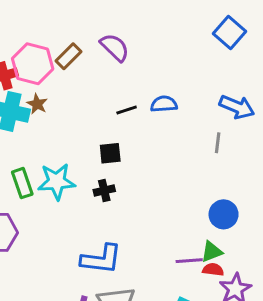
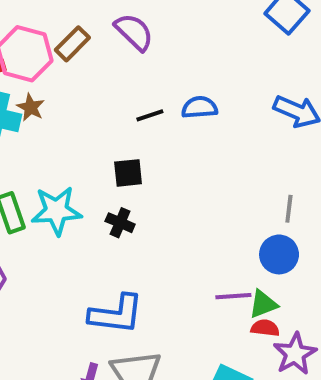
gray line: (218, 143) -> (289, 209), moved
black cross: (104, 191) -> (120, 223), turned 36
purple line: (189, 261) -> (233, 296), moved

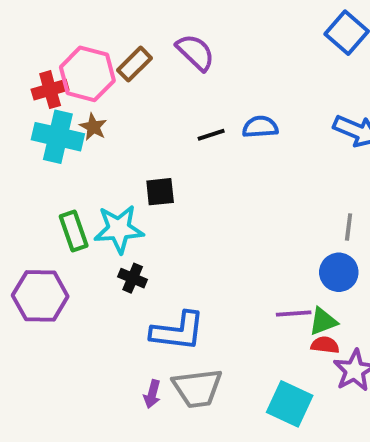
black square: (128, 173) -> (160, 192), moved
black cross: (120, 223) -> (133, 278), moved

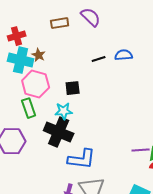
brown rectangle: (134, 64) -> (60, 23), turned 36
pink hexagon: (87, 74) -> (36, 84), moved
cyan star: (119, 229) -> (64, 111), moved, size x0.7
black cross: (133, 278) -> (59, 132), size x2.0

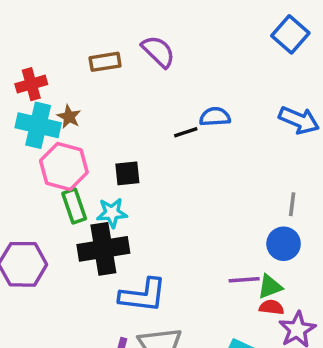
black line: (99, 59) -> (186, 132), moved
green rectangle: (29, 108) -> (74, 206), moved
black cross: (59, 132) -> (103, 249), turned -32

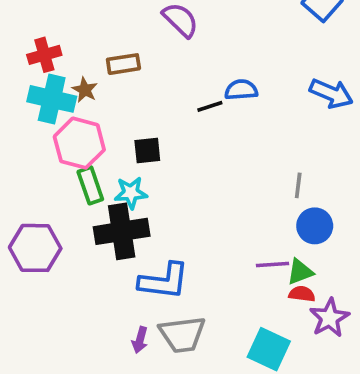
brown rectangle: (105, 62) -> (123, 64), moved
gray line: (292, 204) -> (298, 185), moved

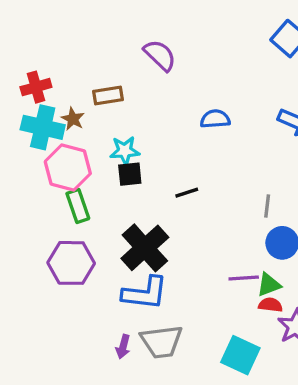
black line: (210, 106) -> (187, 193), moved
cyan star: (131, 193) -> (125, 151), moved
black cross: (122, 231) -> (145, 248), moved, turned -33
purple hexagon: (35, 248) -> (71, 263), moved

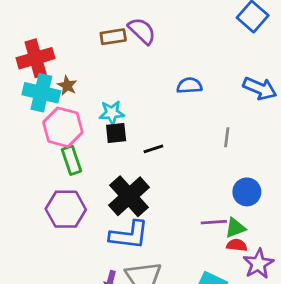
red cross: (36, 87) -> (36, 58), size x1.4
brown rectangle: (108, 95) -> (113, 37), moved
black line: (187, 193) -> (153, 149), moved
gray line: (267, 206) -> (227, 137), moved

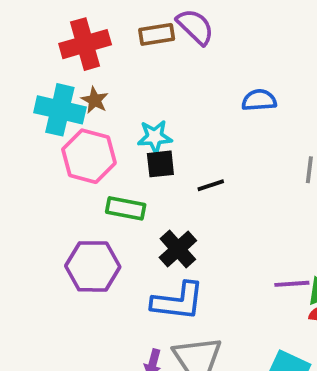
red cross: (36, 58) -> (85, 44), moved
green rectangle: (72, 160) -> (126, 208), moved, turned -60
black cross: (129, 196) -> (178, 249), size x0.7

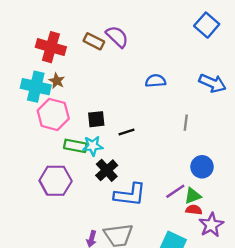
brown rectangle: (157, 34) -> (94, 41), turned 36
red cross: (85, 44) -> (51, 47), turned 32
cyan star: (155, 137) -> (93, 146), moved
purple line: (292, 284) -> (175, 191), turned -30
blue L-shape: (178, 301) -> (130, 195), moved

